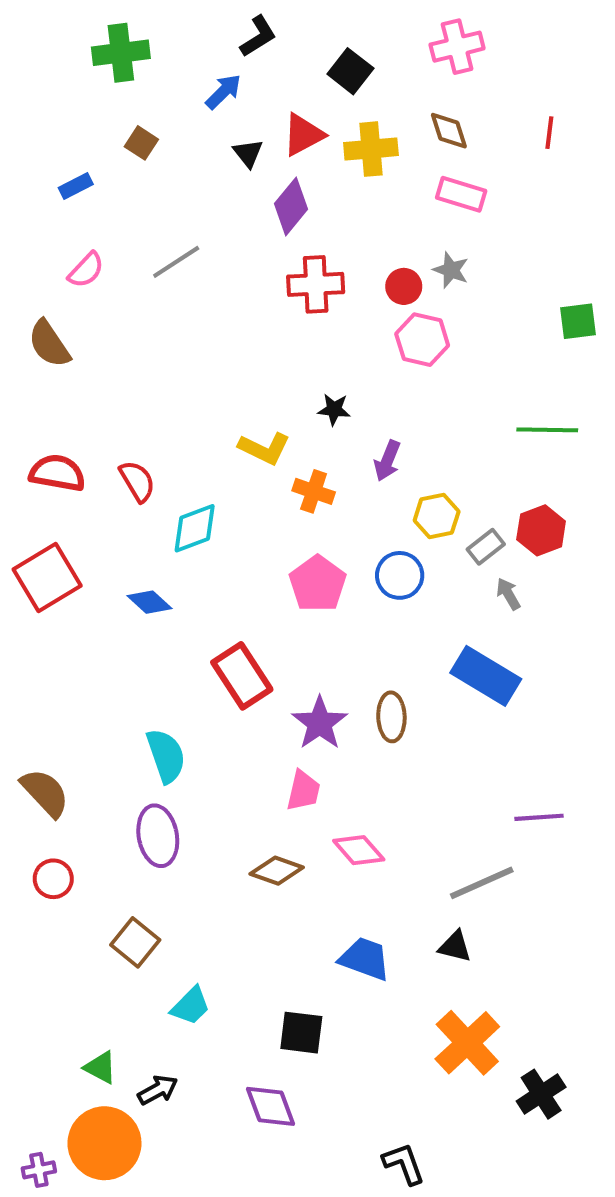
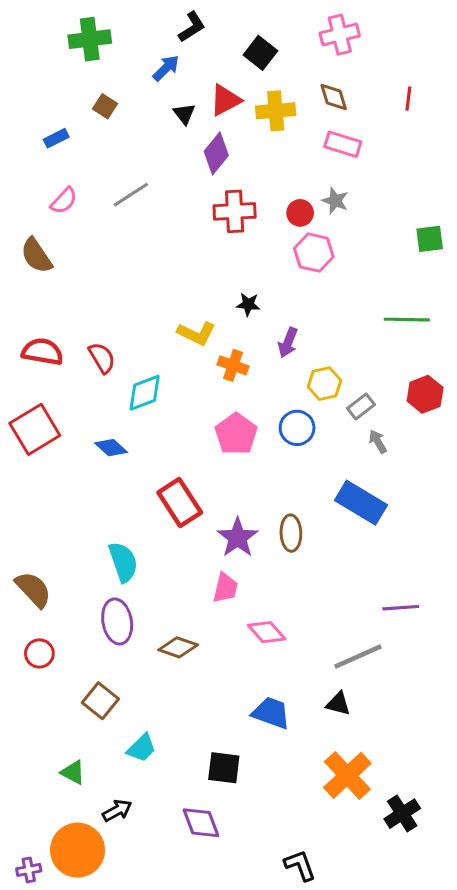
red hexagon: (541, 530) -> (425, 394), moved
brown diamond: (277, 871) -> (178, 647), moved
green triangle: (100, 1067) -> (73, 772), moved

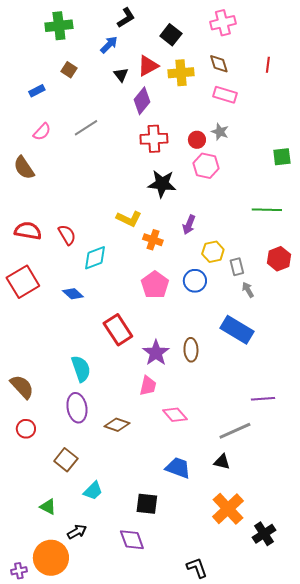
black star: (248, 304) -> (162, 184), moved, size x1.8
gray rectangle: (361, 407) -> (237, 267), turned -66

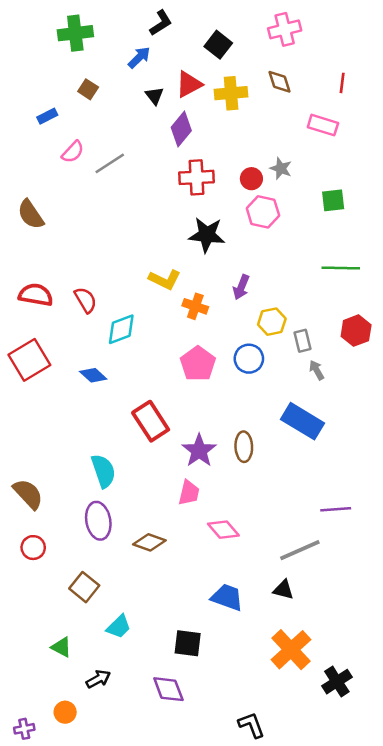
pink rectangle: (225, 95) -> (323, 125), moved
pink semicircle: (42, 132) -> (73, 152), moved
green square: (282, 157) -> (333, 200), moved
orange circle: (51, 558) -> (65, 712), size x0.5

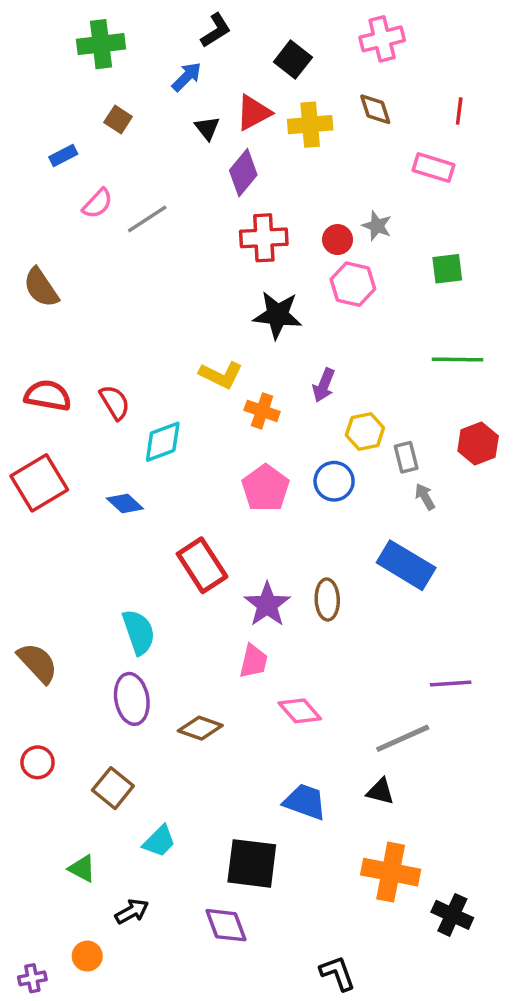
red circle: (33, 548) -> (38, 762), moved
black square: (188, 643) -> (252, 863), size x1.4
orange cross: (291, 650) -> (391, 872), turned -36
black cross: (337, 682) -> (452, 915), turned -32

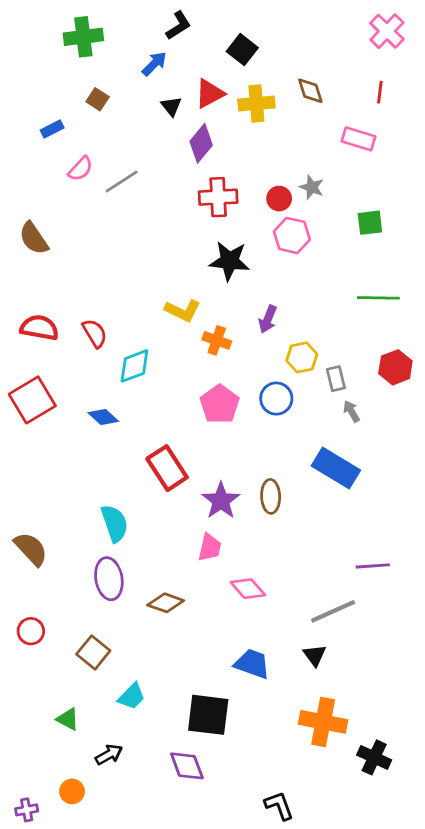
pink cross: (382, 39) -> (387, 31), moved, turned -32
black triangle: (380, 791) -> (315, 655), turned 40

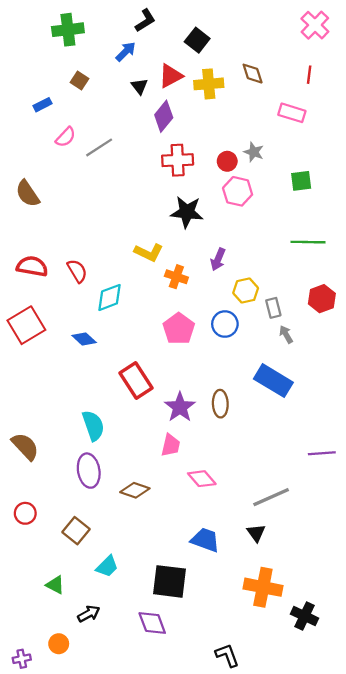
purple line: (373, 566) -> (322, 453), moved

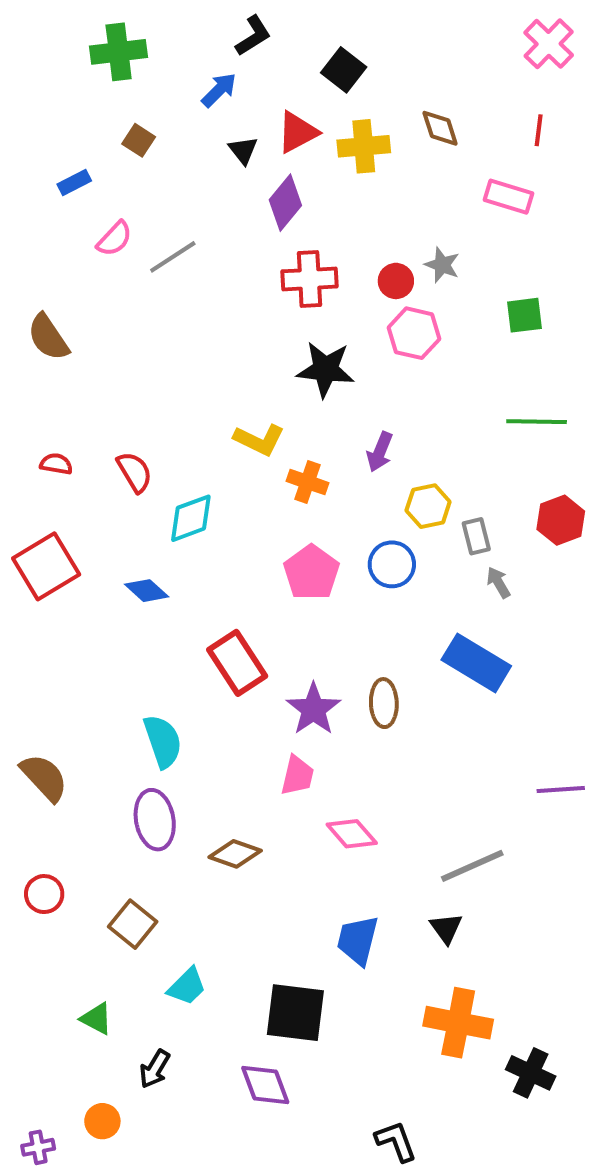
red semicircle: (32, 266) -> (56, 464), size x0.6
blue trapezoid: (205, 540) -> (358, 940), turned -96
black arrow: (89, 614) -> (155, 1069), turned 150

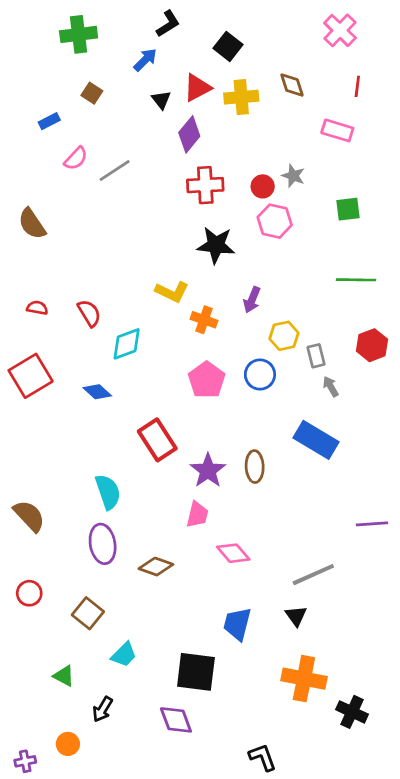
pink cross: (549, 44) -> (340, 30), moved

